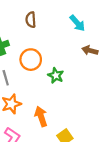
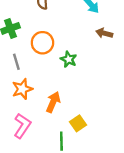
orange arrow: (41, 116) -> (53, 102), turned 42

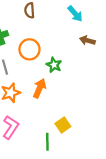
orange arrow: (53, 102) -> (40, 88), moved

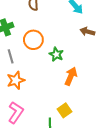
orange arrow: (40, 88) -> (71, 76), moved

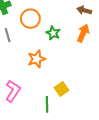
orange arrow: (71, 76) -> (83, 33), moved
orange star: (16, 80) -> (37, 59), moved

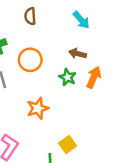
brown arrow: (84, 10) -> (78, 54), moved
green star: (53, 33) -> (68, 77), moved

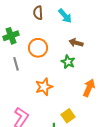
cyan arrow: (81, 20) -> (65, 16), moved
orange arrow: (94, 77) -> (89, 88), moved

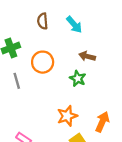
orange star: (44, 87) -> (67, 116), moved
orange arrow: (89, 88) -> (102, 122), moved

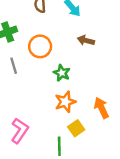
green star: (78, 78) -> (62, 73), moved
orange arrow: (102, 122) -> (101, 108), turned -48

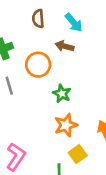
brown arrow: (86, 40) -> (64, 46), moved

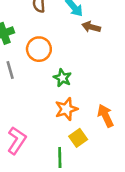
brown arrow: (64, 46) -> (91, 27), moved

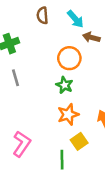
orange circle: (39, 49) -> (69, 58), moved

